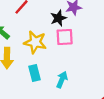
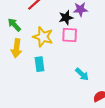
cyan arrow: (62, 80) -> (82, 74), moved, turned 104

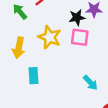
green arrow: (14, 25) -> (20, 12), moved
cyan rectangle: (39, 64) -> (33, 76), moved

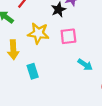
pink square: (80, 37) -> (68, 36), moved

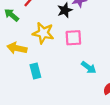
yellow arrow: (13, 50) -> (17, 48), turned 102

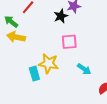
yellow star: (43, 33) -> (49, 64), moved
yellow arrow: (17, 48) -> (16, 37), moved

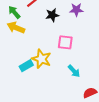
black star: (61, 16) -> (52, 15), moved
cyan rectangle: (34, 74) -> (26, 66), turned 64

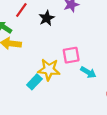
pink square: (65, 42) -> (71, 55), moved

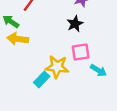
black star: (47, 18) -> (75, 24), moved

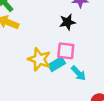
cyan rectangle: (42, 79) -> (57, 64), moved

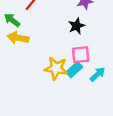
cyan arrow: (78, 73) -> (97, 74), turned -77

